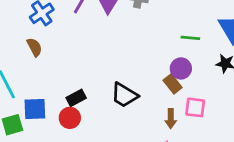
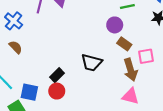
purple circle: (181, 68) -> (115, 25), moved
blue square: (35, 109) -> (29, 92), turned 30
brown arrow: (171, 119) -> (131, 70), size x1.5

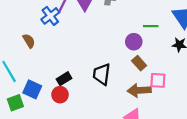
blue cross: (14, 21) -> (50, 16), moved
black trapezoid: (92, 63) -> (102, 74), turned 70
brown arrow: (131, 70) -> (139, 90), turned 90

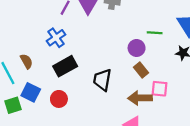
blue cross: (50, 16) -> (56, 38), moved
brown semicircle: (29, 41) -> (27, 61), moved
black rectangle: (64, 79) -> (65, 66), moved, size x1.5

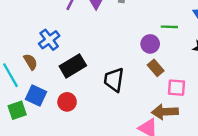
blue cross: (56, 38) -> (49, 40), moved
brown arrow: (140, 98) -> (165, 112), moved

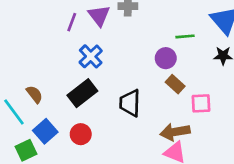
blue cross: (49, 40) -> (91, 56), moved
blue square: (36, 96) -> (45, 131), turned 30
brown arrow: (165, 112) -> (175, 132), moved

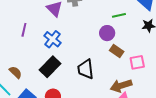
purple line: (72, 22) -> (24, 30), moved

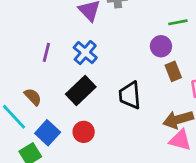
purple line: (24, 30) -> (46, 52), moved
brown rectangle: (117, 51) -> (173, 71), turned 32

